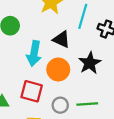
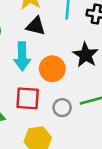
black triangle: (61, 39) -> (36, 26), moved

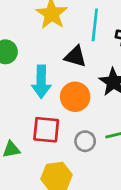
black triangle: (36, 26) -> (75, 56), moved

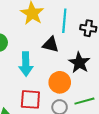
orange circle: (75, 97) -> (60, 82), moved

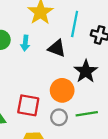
cyan arrow: (26, 64) -> (25, 43), moved, size x0.6

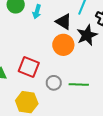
black star: (86, 71) -> (87, 35), moved
orange circle: (62, 90) -> (63, 45), moved

